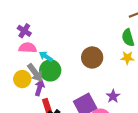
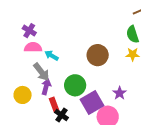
green circle: (50, 70) -> (75, 85), moved
yellow circle: (22, 79) -> (23, 95), moved

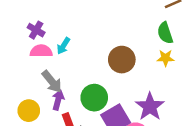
cyan arrow: (52, 55) -> (63, 46), moved, turned -88
purple star: (120, 93) -> (150, 107), size x1.6

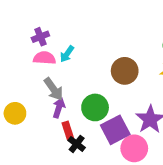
purple cross: (36, 30) -> (40, 37), turned 35
yellow circle: (29, 111) -> (15, 113), moved

